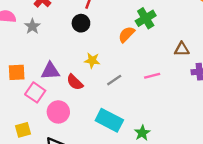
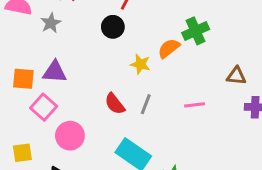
yellow star: (92, 60) -> (140, 64), moved
purple triangle: (50, 71) -> (55, 72), moved
gray line: (114, 80) -> (146, 104), turned -42
red semicircle: (75, 82) -> (115, 104), moved

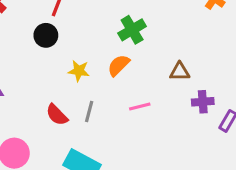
orange semicircle: (169, 48) -> (119, 65), moved

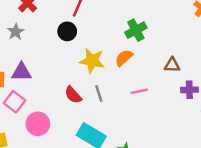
yellow star: (79, 71) -> (92, 61), size x1.5
gray line: (89, 112) -> (99, 94), turned -35

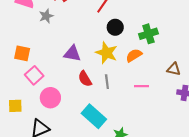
black circle: (67, 31) -> (115, 27), moved
purple triangle: (22, 72) -> (72, 54), moved

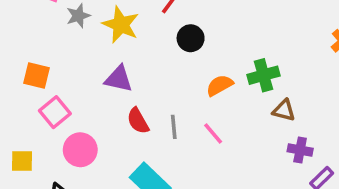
green cross: (148, 34) -> (263, 75), moved
yellow star: (106, 53) -> (121, 25), moved
pink line: (142, 86) -> (213, 134), moved, turned 48

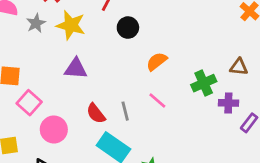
green cross: (263, 75) -> (204, 83), moved
brown triangle: (284, 110) -> (239, 67), moved
red semicircle: (138, 121) -> (96, 113), moved
gray line: (174, 127) -> (125, 111), moved

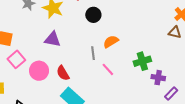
brown triangle: (239, 67) -> (175, 32), moved
gray line: (125, 111) -> (93, 53), moved
pink circle: (54, 130) -> (39, 71), moved

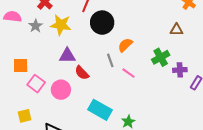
black circle: (93, 15) -> (102, 23), size x1.5
brown triangle: (175, 32) -> (177, 30), moved
red semicircle: (63, 73) -> (82, 73), moved

